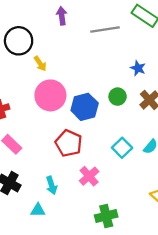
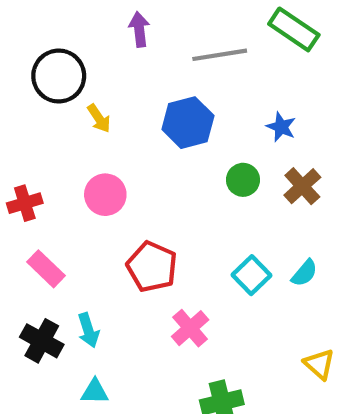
pink circle: (50, 95) -> (105, 195), moved, size x0.7
blue hexagon: (85, 107) -> (188, 123), moved
cyan arrow: (52, 185) -> (88, 330), moved

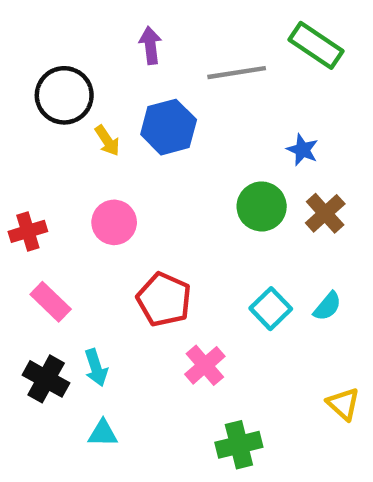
blue hexagon: (188, 123) -> (169, 127), moved
green circle: (243, 180) -> (262, 206), size x1.4

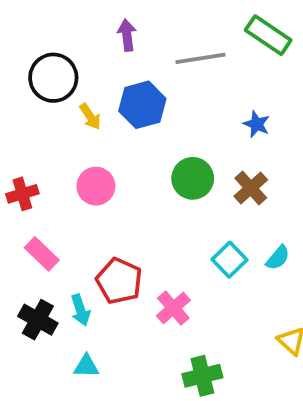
green circle: (262, 206) -> (193, 178), moved
brown cross: (325, 213) -> (251, 188), moved
red pentagon: (164, 300) -> (119, 281), moved

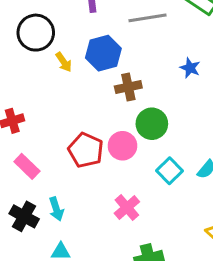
green circle: (193, 178) -> (152, 124), moved
pink circle: (96, 186) -> (122, 146), moved
brown cross: (251, 188) -> (128, 87), moved, turned 30
red pentagon: (119, 281) -> (86, 150), moved

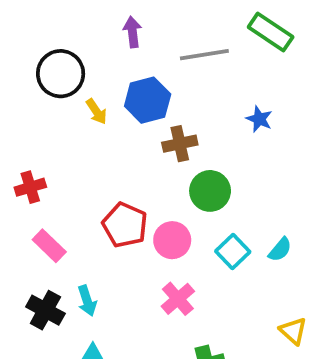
pink circle: (122, 146) -> (172, 240), moved

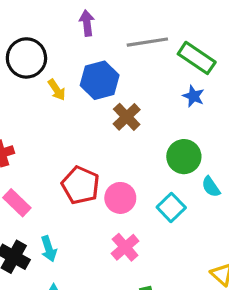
green rectangle: (271, 32) -> (197, 58), moved
brown cross: (180, 144) -> (127, 117), turned -32
green circle: (210, 191) -> (184, 157), moved
cyan semicircle: (280, 250) -> (211, 187), moved, turned 105

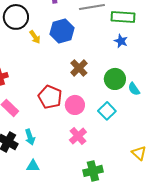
green rectangle: (197, 58) -> (123, 17), turned -30
brown cross: (127, 117) -> (79, 68), moved
cyan semicircle: (211, 187) -> (134, 89), moved

